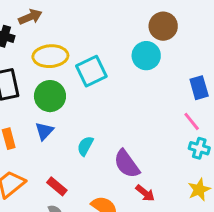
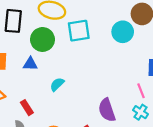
blue triangle: (44, 131) -> (30, 64), turned 32
purple semicircle: (127, 164) -> (107, 110), moved

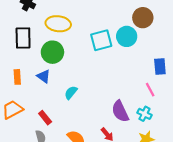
cyan square: (79, 31) -> (101, 40), moved
blue triangle: (30, 64) -> (44, 76), turned 40
cyan cross: (141, 112) -> (144, 114), moved

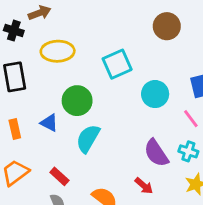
cyan circle: (127, 36) -> (155, 94), moved
green circle: (52, 52) -> (77, 101), moved
cyan semicircle: (71, 93) -> (88, 139), size x1.5

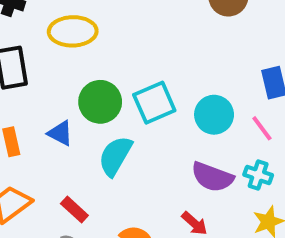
cyan square: (117, 64) -> (154, 103), moved
cyan circle: (155, 94) -> (214, 115), moved
purple semicircle: (156, 153) -> (212, 177), turned -36

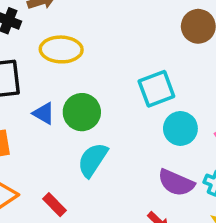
cyan square: (154, 103) -> (156, 89), moved
blue triangle: (60, 133) -> (44, 113), moved

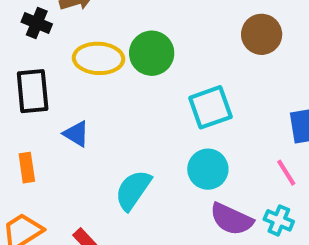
green circle: (82, 112) -> (152, 53), moved
cyan circle: (180, 128) -> (208, 169), moved

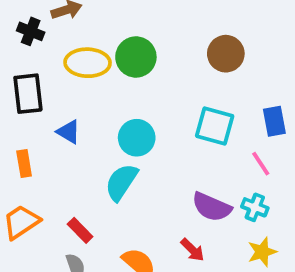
brown circle: (262, 34) -> (226, 54), moved
cyan square: (210, 107) -> (215, 126), moved, turned 36
cyan circle: (208, 169) -> (137, 138), moved

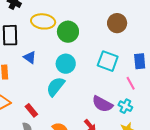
green circle: (136, 57) -> (68, 32), moved

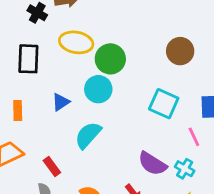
blue triangle: (30, 57) -> (61, 102), moved, turned 48
cyan circle: (66, 64) -> (98, 89), moved

